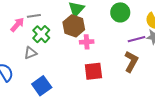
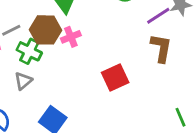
brown hexagon: (74, 26) -> (45, 30), moved
pink cross: (87, 42) -> (71, 37), moved

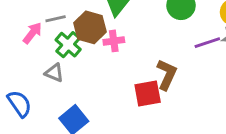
brown L-shape: (161, 48) -> (167, 75), moved
gray triangle: (23, 81) -> (54, 73), turned 48

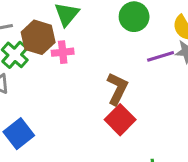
red square: (148, 93) -> (120, 120), moved, turned -36

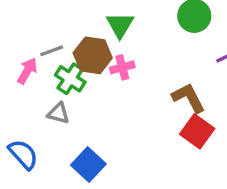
brown L-shape: (117, 89) -> (189, 98), turned -44

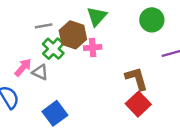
pink arrow: (27, 71) -> (23, 67), moved

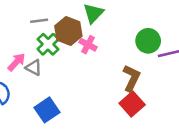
green circle: (152, 20) -> (148, 41), moved
pink cross: (93, 48) -> (88, 45), turned 30
brown L-shape: (137, 79) -> (131, 78), turned 40

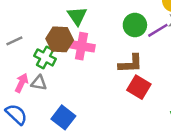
gray line: (39, 21) -> (14, 41), moved
pink cross: (88, 45) -> (81, 46), size x1.5
brown L-shape: (131, 78) -> (131, 64), turned 80

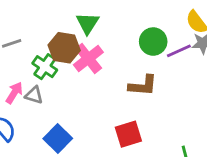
pink cross: (81, 46) -> (88, 59), turned 35
red square: (139, 87) -> (128, 134), moved, turned 35

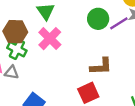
brown hexagon: (64, 48) -> (15, 32), moved
brown L-shape: (143, 86) -> (101, 66), moved

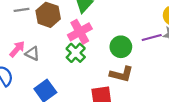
green circle: (98, 19) -> (121, 47), moved
green cross: (17, 49) -> (76, 53), moved

